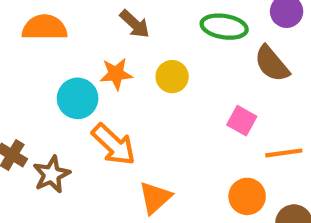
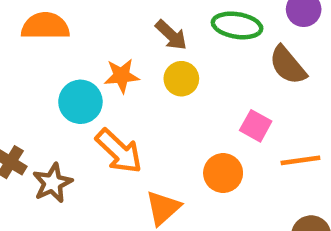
brown arrow: (135, 24) -> (171, 35), moved
orange circle: (247, 196) -> (223, 173), moved

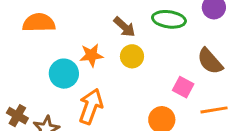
brown semicircle: (288, 65) -> (210, 61), moved
orange arrow: (119, 151) -> (91, 106), turned -112

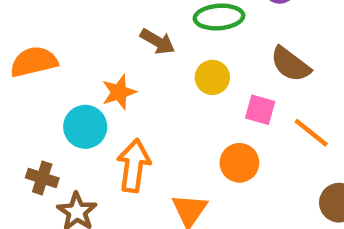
yellow circle: (132, 56) -> (212, 77), moved
orange line: (214, 110) -> (311, 133), turned 60
brown cross: (17, 116) -> (42, 178), moved

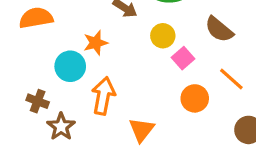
pink square: (260, 110) -> (183, 58), moved, turned 30
orange circle: (239, 163) -> (195, 98), moved

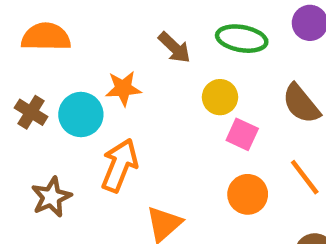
pink square: (183, 58) -> (242, 134), turned -35
brown cross: (38, 101) -> (31, 112), moved

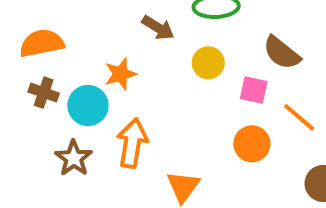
brown cross: (31, 112) -> (44, 93), moved
pink square: (242, 134) -> (254, 90), moved
brown star: (51, 197) -> (74, 158), moved

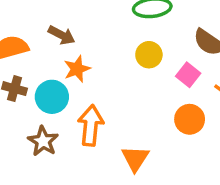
brown arrow: (158, 28) -> (62, 35), moved
pink square: (254, 90) -> (188, 75), turned 30

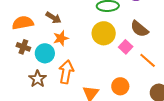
yellow circle: (149, 55) -> (104, 33), size x1.5
orange circle: (190, 119) -> (120, 86), moved

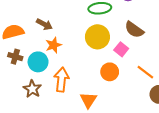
orange line: (148, 60) -> (145, 72), moved
orange circle: (120, 86) -> (110, 72), moved

